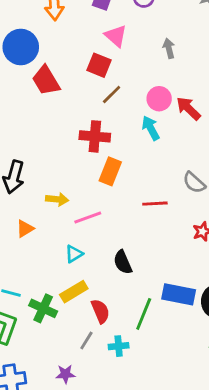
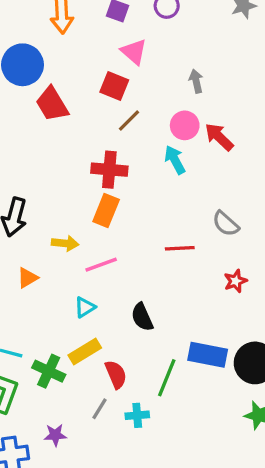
gray arrow: (169, 48) -> (196, 81), moved
orange rectangle: (110, 171) -> (106, 211), moved
purple star: (65, 374) -> (55, 435), moved

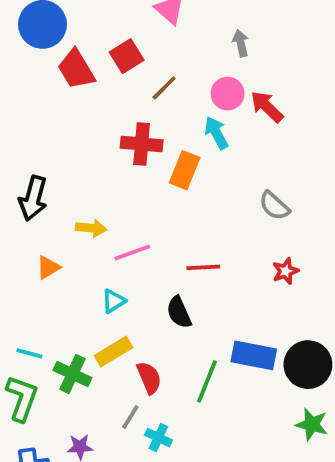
red square: (114, 86) -> (127, 56), moved, turned 36
orange rectangle: (106, 211) -> (185, 170), moved
red line: (180, 248) -> (203, 267), moved
cyan cross: (137, 415) -> (158, 438), moved, turned 30

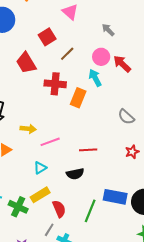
gray arrow: (241, 43) -> (108, 30), turned -32
red trapezoid: (76, 69) -> (26, 63), moved
black semicircle: (179, 312) -> (75, 174), turned -78

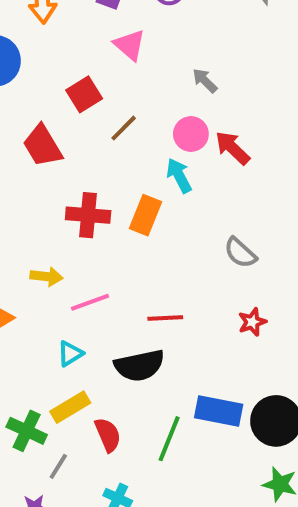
red cross: (55, 84) -> (88, 215), moved
black semicircle: (75, 174) -> (139, 366), size x1.4
gray line: (49, 230) -> (58, 466), moved

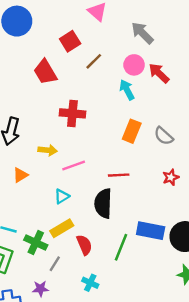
gray arrow: (205, 81) -> (142, 33), size x1.5
orange rectangle: (145, 215) -> (132, 131), moved
black semicircle: (139, 366) -> (103, 203), turned 104

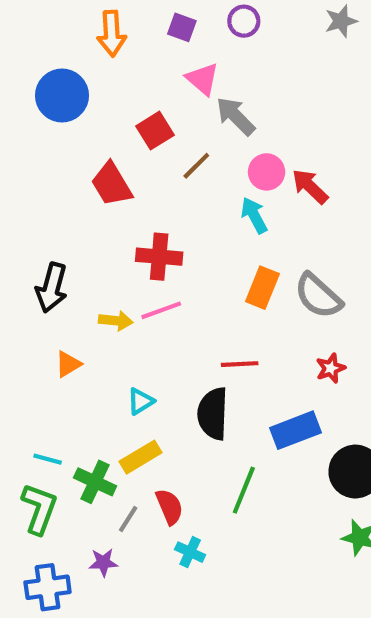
gray arrow: (142, 33) -> (236, 116), moved
gray semicircle: (164, 136) -> (318, 296), size x1.4
pink line: (74, 166) -> (161, 310), moved
blue rectangle: (151, 231) -> (295, 430), moved, turned -32
red semicircle: (84, 245) -> (169, 507), moved

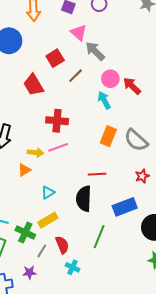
orange triangle: (68, 364) -> (24, 170), moved

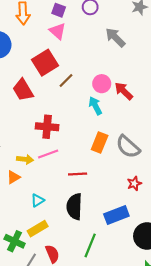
pink triangle: (79, 33) -> (58, 31), moved
gray arrow: (95, 51) -> (115, 37), moved
red square: (55, 58) -> (45, 63), size x1.4
red line: (97, 174) -> (78, 174), moved

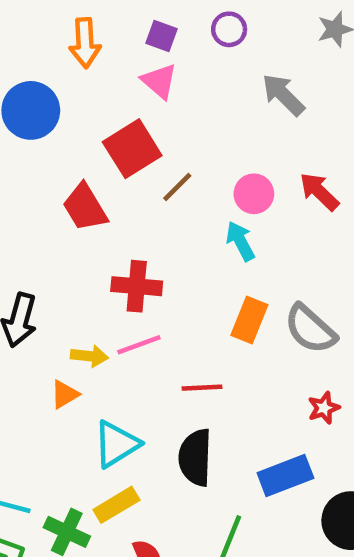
red arrow: (124, 91) -> (319, 192), moved
cyan triangle: (38, 200) -> (116, 444), size x1.6

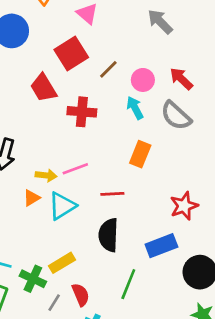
brown line: (177, 187) -> (108, 69), moved
red cross: (137, 286) -> (82, 112), moved
gray semicircle: (310, 329) -> (176, 116), moved
red star: (324, 408) -> (184, 206), size x1.5
cyan triangle: (116, 444) -> (62, 206), moved

